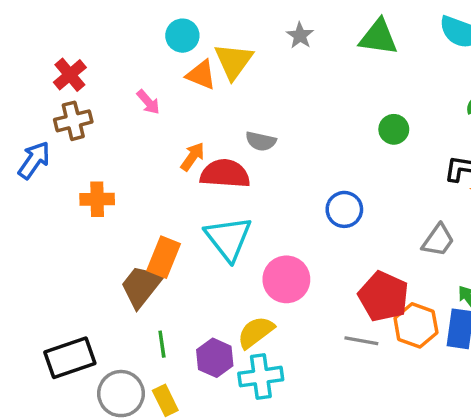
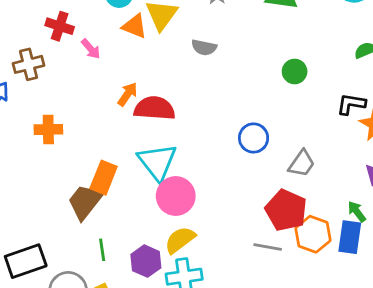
red cross: (70, 75) -> (60, 26), moved, turned -32
gray semicircle: (261, 141) -> (204, 47), moved
gray trapezoid: (438, 240) -> (302, 163), moved
pink circle: (286, 279) -> (176, 196), moved

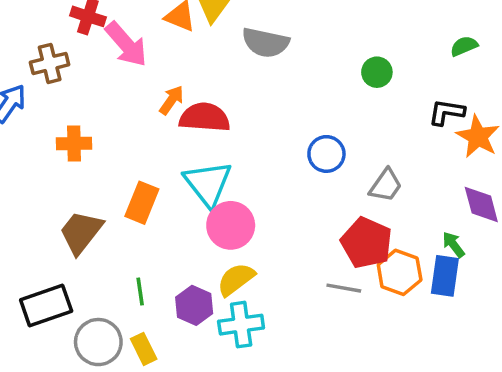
gray semicircle: (204, 47) -> (265, 43), size x1.5
pink arrow: (91, 49) -> (126, 44), size x1.8
brown trapezoid: (85, 202) -> (81, 232), moved

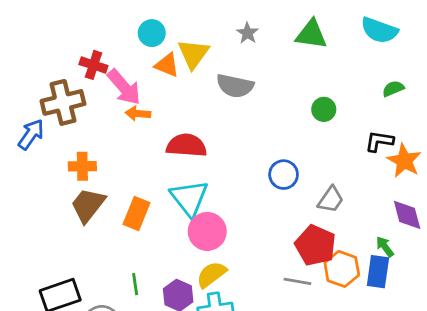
brown cross: (50, 63) -> (63, 102), size x1.4
orange arrow: (171, 100) -> (138, 114), moved, turned -120
brown trapezoid: (81, 232) -> (88, 205), moved

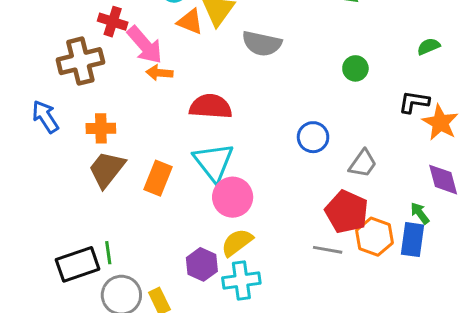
blue arrow: (31, 134) -> (45, 117), moved, turned -68
green line: (135, 284) -> (108, 253), moved

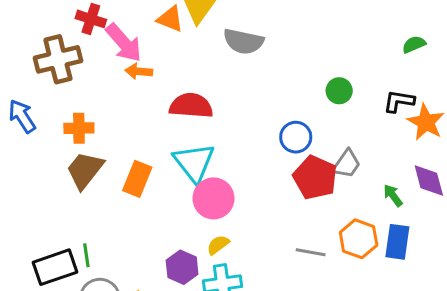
green circle: (355, 68) -> (339, 91), moved
red pentagon: (347, 212) -> (315, 177), moved
green arrow: (420, 213) -> (393, 195), moved
yellow semicircle: (237, 242) -> (218, 245), size x0.7

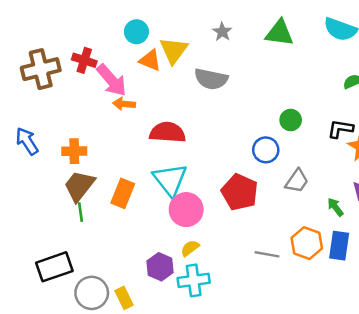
brown cross: (58, 59) -> (41, 69), moved
blue circle: (296, 137) -> (266, 150), moved
red pentagon: (315, 177) -> (240, 192), moved
green line: (86, 255) -> (80, 212), moved

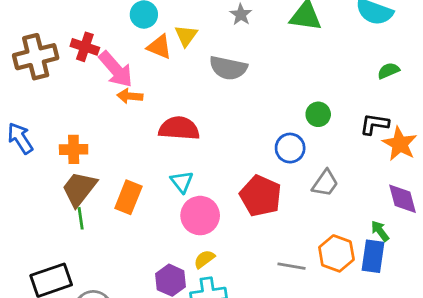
yellow triangle: (174, 50) -> (186, 36), size x0.7
cyan triangle: (170, 180) -> (182, 182), size x0.6
green arrow: (335, 207) -> (380, 231), moved

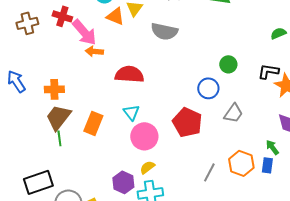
brown cross: (36, 57) -> (27, 23), size x0.7
blue rectangle: (373, 256) -> (267, 165), size x0.7
gray line: (291, 266) -> (209, 172), turned -72

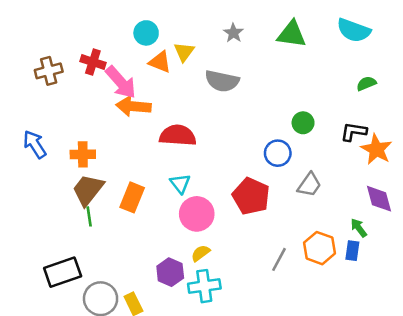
orange arrow: (94, 51) -> (133, 106), size x1.5

